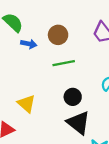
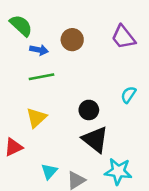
green line: (64, 63) -> (42, 77), moved
yellow triangle: (26, 104) -> (36, 118), turned 36

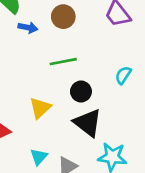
green line: (42, 77) -> (63, 62), moved
yellow triangle: (36, 118) -> (40, 108), moved

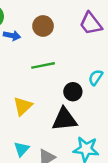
black circle: (81, 91) -> (73, 92), moved
black triangle: (88, 123) -> (65, 119), turned -44

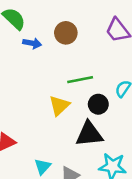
green line: (43, 65) -> (80, 80), moved
yellow triangle: (23, 106) -> (59, 106), moved

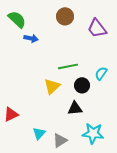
brown circle: (66, 33) -> (65, 16), moved
black triangle: (89, 134) -> (75, 108), size x0.7

